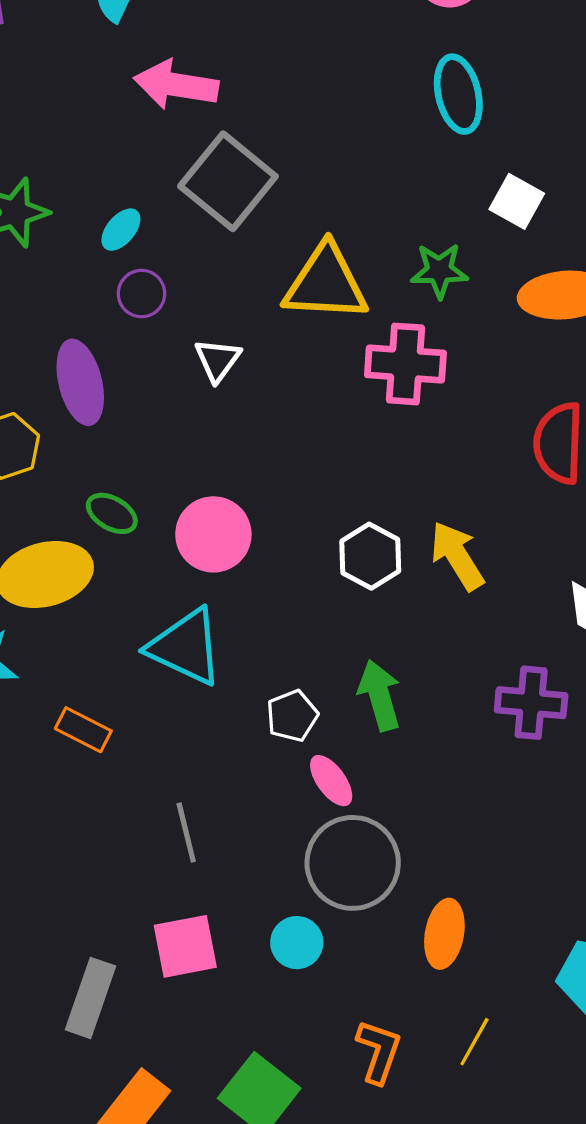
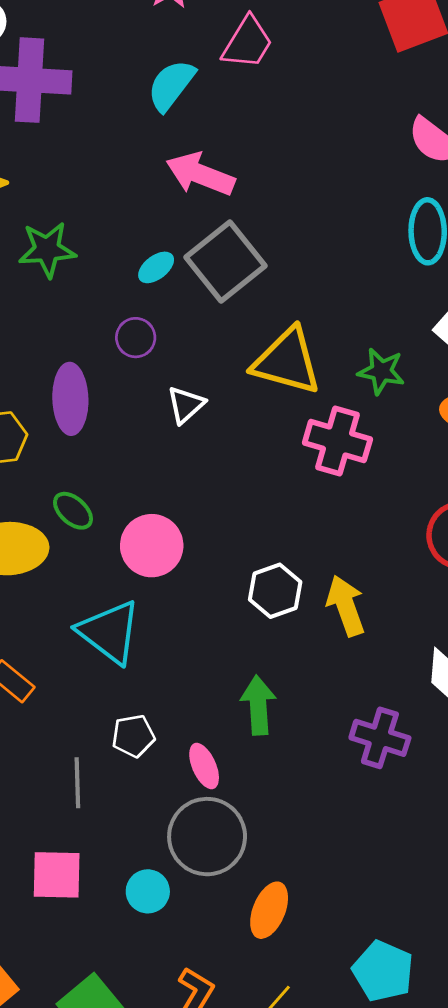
cyan ellipse: (121, 230) -> (156, 267), moved
white pentagon: (292, 716) -> (133, 736), moved

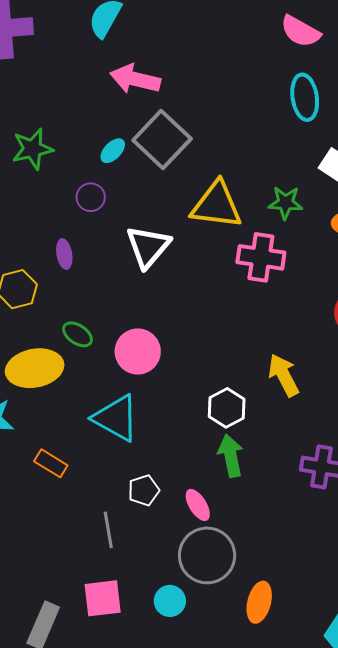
purple circle: (136, 338) -> (91, 197), moved
purple ellipse: (70, 399) -> (64, 254), size x0.6
white triangle: (186, 405) -> (148, 247), size x1.6
white hexagon: (275, 591) -> (227, 408), moved

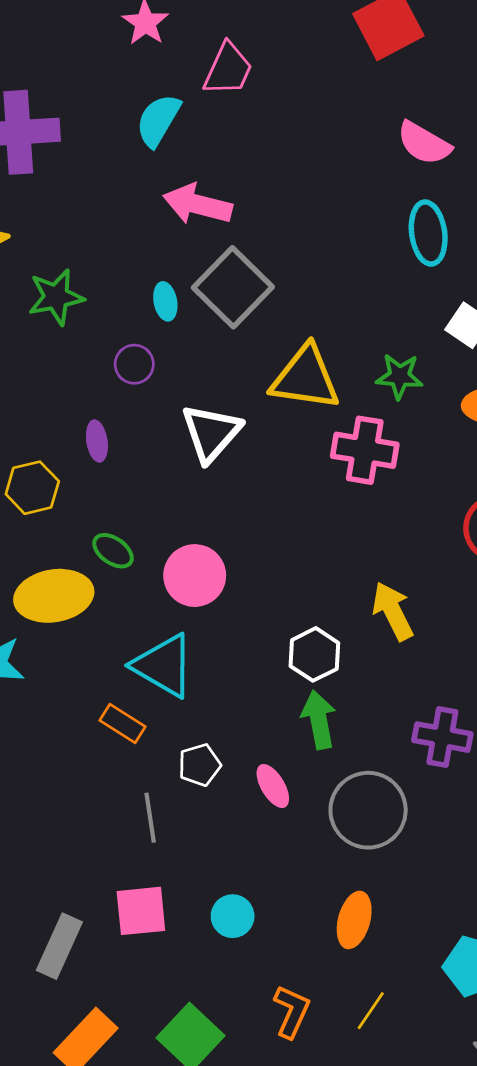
cyan ellipse: (113, 151) -> (165, 301), turned -56
orange rectangle: (51, 463) -> (123, 724), moved
gray circle: (207, 555) -> (368, 810), moved

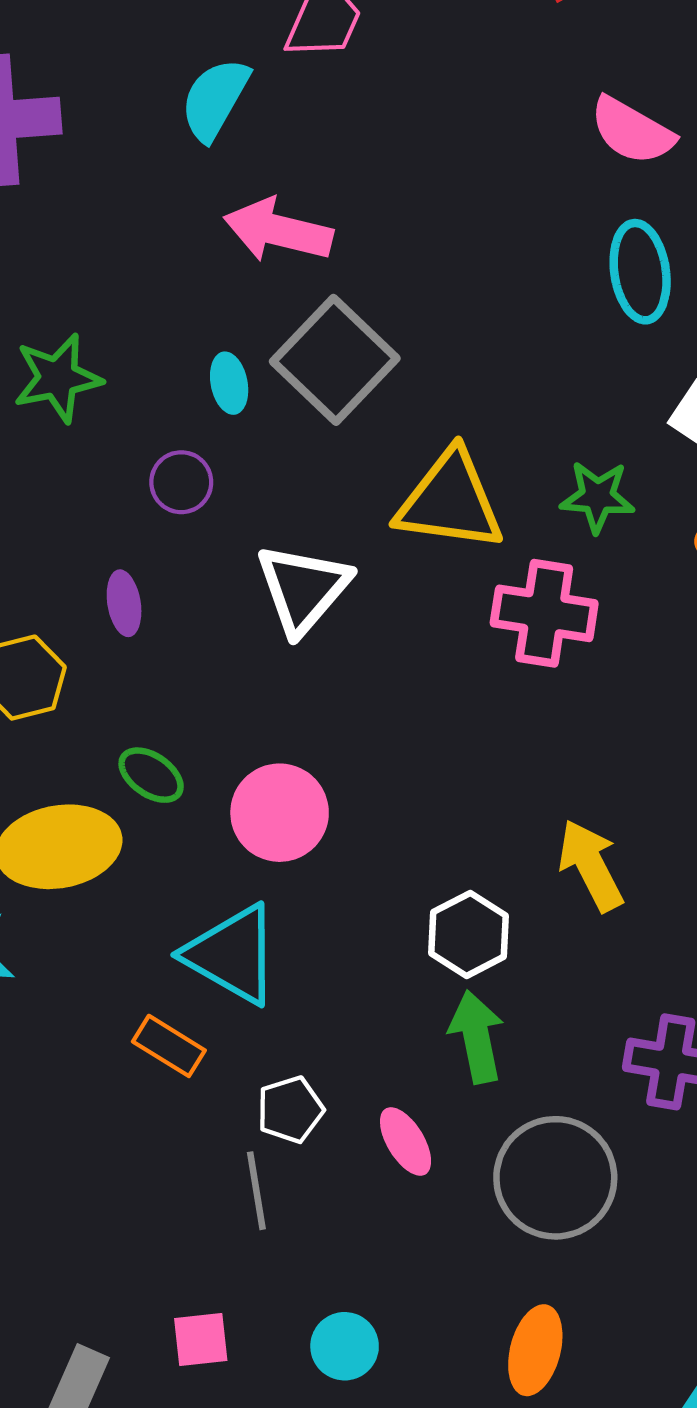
gray line: (150, 818) -> (256, 1191), moved
pink square: (141, 911) -> (201, 1340), size x0.7

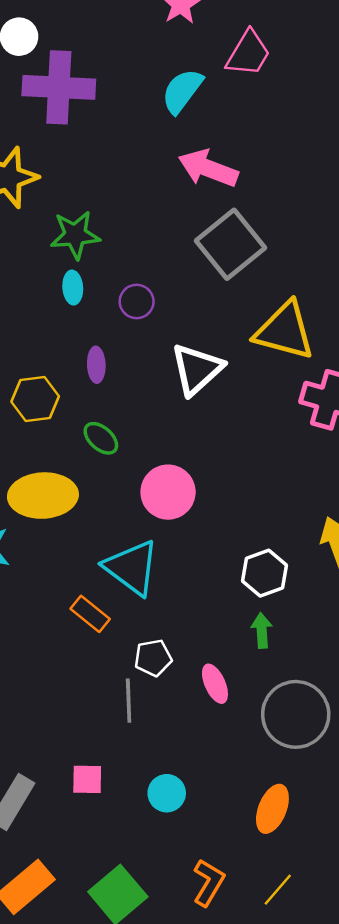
cyan ellipse: (229, 383) -> (73, 288), moved
green ellipse: (151, 775) -> (101, 438), moved
green arrow: (477, 1037) -> (262, 630), size x0.7

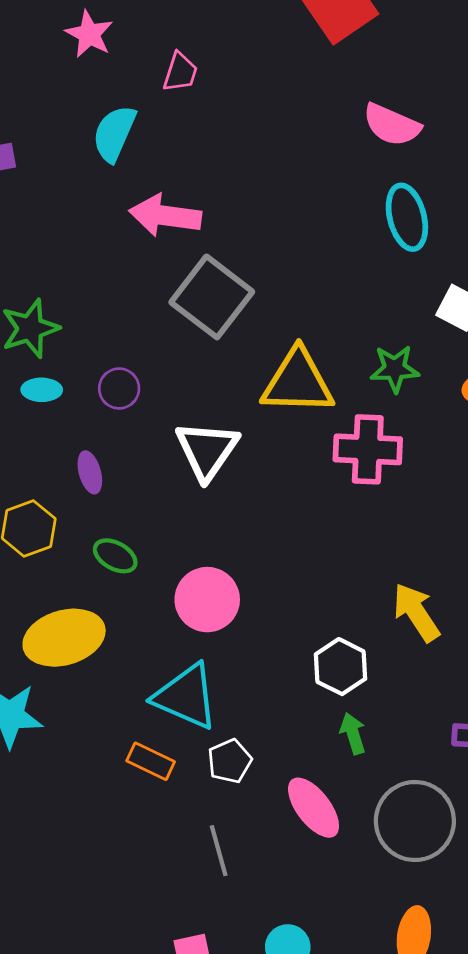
pink trapezoid: (248, 53) -> (180, 72), size x0.7
cyan ellipse: (73, 288) -> (42, 390), turned -72
white pentagon: (153, 658) -> (230, 761), moved
pink ellipse: (215, 684) -> (314, 808), size x1.4

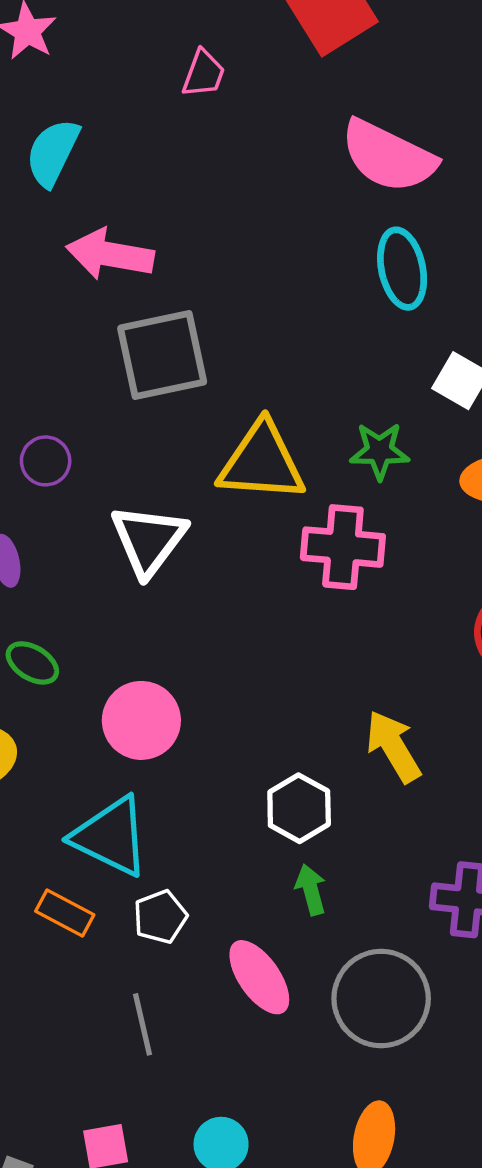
pink trapezoid: (180, 72) -> (204, 74), moved
pink semicircle: (392, 125) -> (388, 156), size x1.4
gray square: (212, 297) -> (162, 355), turned 38

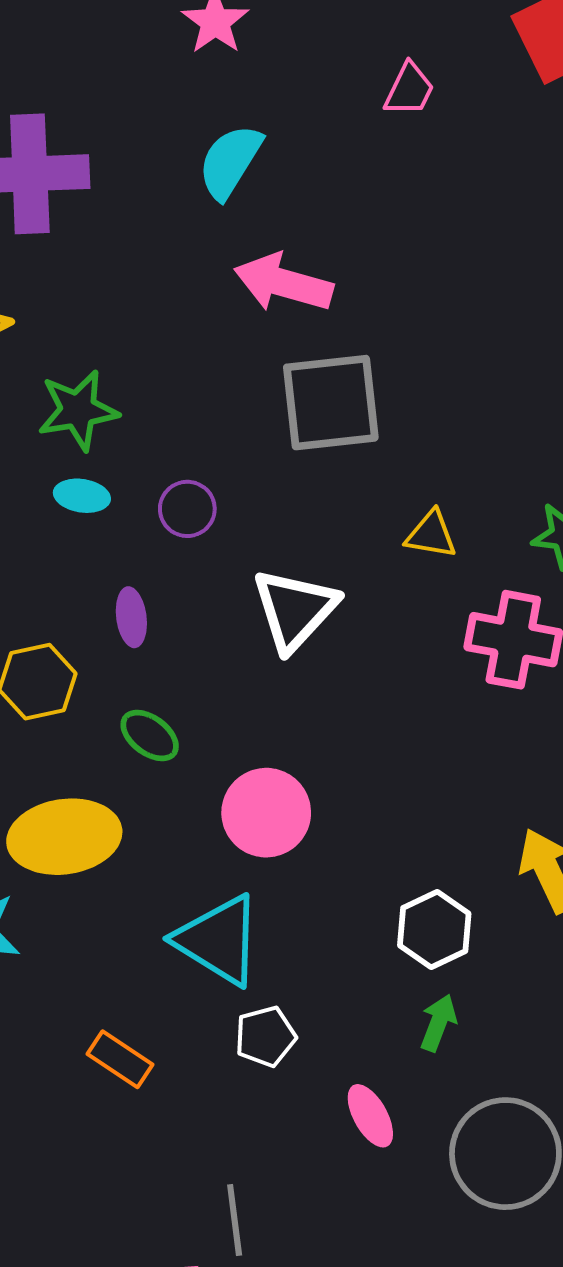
yellow triangle: (262, 462) -> (431, 535), size x0.5
green arrow: (311, 890) -> (438, 1023), turned 30
orange rectangle: (65, 913) -> (120, 1059), moved
pink ellipse: (259, 977) -> (370, 1116), size x0.7
gray line: (142, 1024) -> (235, 1220), moved

